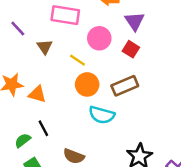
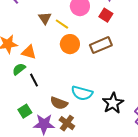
brown triangle: (45, 47) -> (45, 18), moved
cyan semicircle: (102, 115) -> (82, 93), moved
green semicircle: (23, 140) -> (19, 69), moved

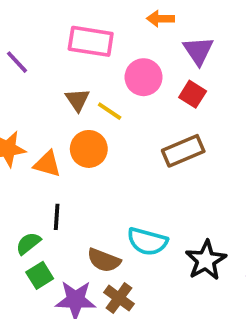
orange circle: (70, 44) -> (89, 149), moved
green semicircle: (19, 69) -> (28, 243), moved
black line: (34, 80) -> (57, 217), turned 32

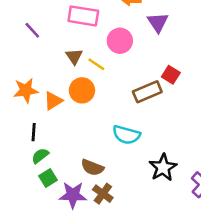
red square: (193, 94) -> (171, 75), moved
orange triangle: (47, 164) -> (53, 101), turned -48
black line: (57, 217) -> (34, 132), moved
cyan semicircle: (147, 241) -> (126, 135), moved

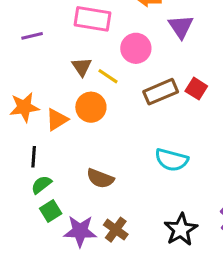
purple line: (32, 30) -> (32, 36), turned -60
brown rectangle: (147, 92) -> (161, 92), moved
cyan semicircle: (126, 135) -> (172, 160), moved
brown semicircle: (92, 167) -> (100, 178), moved
black star: (163, 167) -> (181, 230), moved

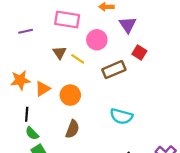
red square: (196, 89) -> (139, 53), moved
orange circle: (91, 107) -> (70, 95), moved
brown semicircle: (100, 178) -> (72, 129), turned -90
green semicircle: (41, 185) -> (32, 133), turned -96

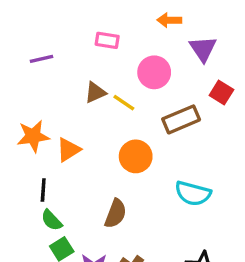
pink rectangle: (67, 20) -> (107, 40), size x0.6
brown triangle: (60, 53) -> (95, 92), turned 40
orange circle: (70, 95) -> (136, 156), moved

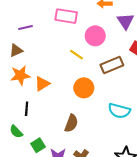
pink rectangle: (107, 40) -> (66, 16), size x1.5
brown triangle: (95, 92) -> (16, 50), moved
green semicircle: (52, 220) -> (16, 132), moved

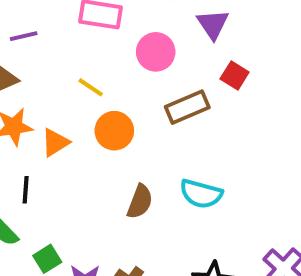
yellow line: (76, 55) -> (91, 87), moved
orange circle: (84, 88) -> (114, 131), moved
brown semicircle: (71, 123) -> (140, 202), moved

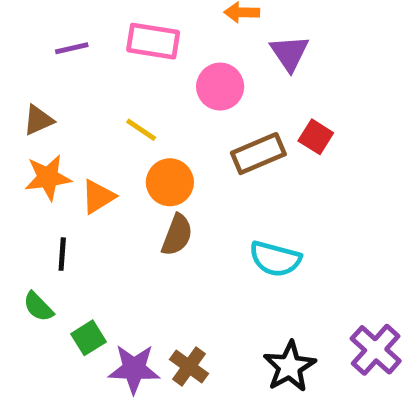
purple line: (24, 36) -> (72, 48), moved
red square: (235, 76) -> (316, 137), moved
brown semicircle: (140, 202) -> (177, 235), moved

